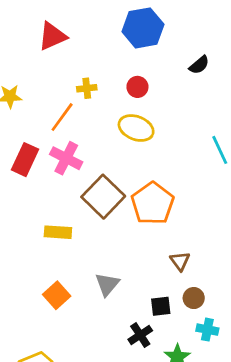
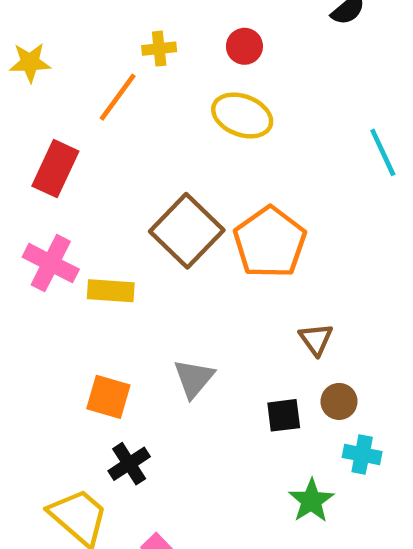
pink cross: (66, 158) -> (51, 263), moved
orange square: (57, 295) -> (108, 397), turned -32
black cross: (140, 335) -> (129, 464), moved

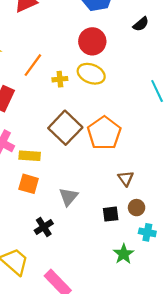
red circle: (244, 46) -> (92, 41), size x1.6
yellow cross: (159, 49) -> (60, 79), moved
orange square: (108, 397) -> (29, 184), moved
black cross: (129, 464) -> (44, 227), moved

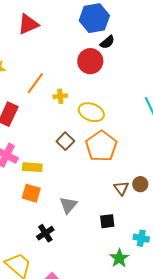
black semicircle: (141, 24) -> (107, 42), moved
yellow ellipse: (91, 74) -> (91, 112), moved
brown square: (65, 128) -> (65, 141), size x0.6
brown circle: (137, 208) -> (140, 184), moved

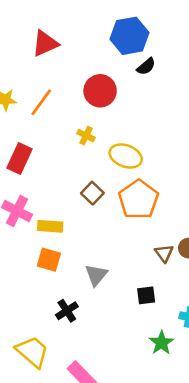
red circle: (90, 61) -> (100, 91), moved
orange line: (35, 83) -> (41, 102), moved
yellow cross: (60, 96) -> (86, 136), turned 32

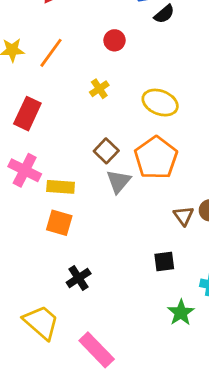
red circle: (100, 91) -> (114, 40), size x0.6
yellow cross: (86, 136) -> (99, 89), turned 30
yellow ellipse: (126, 156) -> (160, 103), moved
gray triangle: (96, 275) -> (119, 181), moved

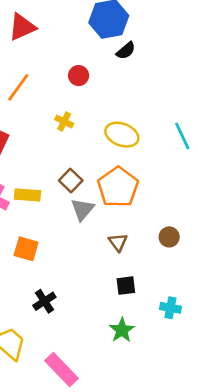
yellow cross: (99, 89) -> (64, 121), turned -30
yellow rectangle: (61, 187) -> (27, 195), moved
brown triangle: (184, 216) -> (118, 242), moved
green star: (181, 313) -> (122, 330), moved

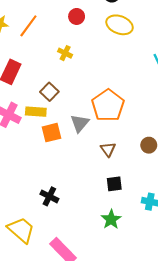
yellow ellipse: (122, 135) -> (119, 25), moved
brown square: (71, 181) -> (49, 92), moved
orange square: (26, 249) -> (51, 133), moved, turned -30
black cross: (44, 301) -> (49, 196), turned -30

